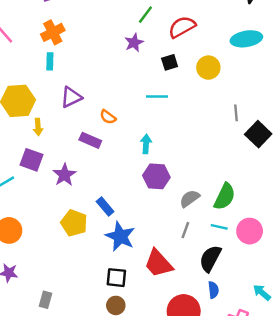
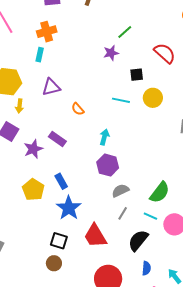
red semicircle: (182, 27) -> (165, 53), moved, turned 60
yellow circle: (208, 68) -> (153, 98), moved
purple rectangle: (90, 140) -> (57, 139), moved
gray semicircle: (190, 199) -> (120, 191), moved
blue semicircle: (213, 290) -> (146, 268), moved

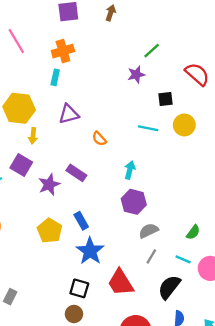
green semicircle: (160, 192) -> (193, 232), size x0.6

